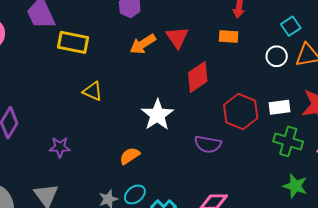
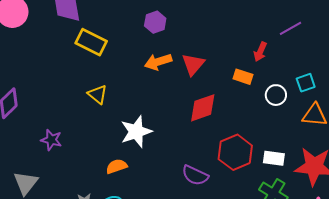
white circle: (277, 56) -> (276, 95), moved
white star: (157, 115) -> (136, 132), moved

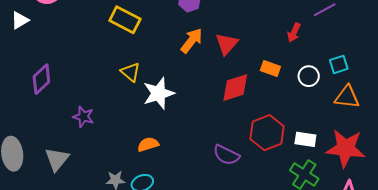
orange arrow: (158, 62) -> (192, 41), turned 144
orange rectangle: (243, 77) -> (270, 68), moved
white star: (136, 132) -> (159, 93), moved

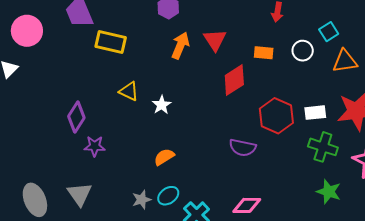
purple diamond: (41, 79) -> (76, 117), moved
white star: (159, 93) -> (162, 105), size x0.6

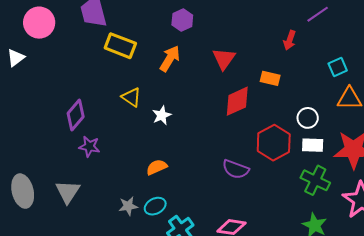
orange arrow: (180, 46) -> (170, 59), moved
white circle: (303, 51) -> (308, 118), moved

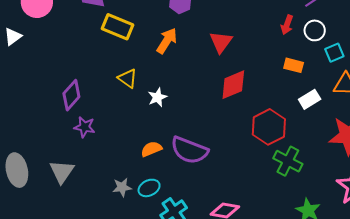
orange rectangle: (270, 78) -> (294, 65), moved
white circle: (308, 118) -> (315, 30), moved
white rectangle: (313, 145) -> (310, 99), moved, turned -35
purple semicircle: (236, 169) -> (189, 150), moved, size x1.4
green cross: (315, 180) -> (288, 161), moved

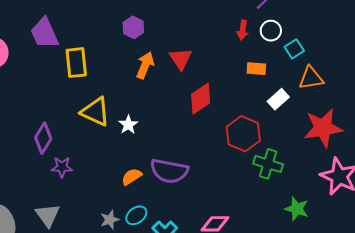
yellow rectangle: (118, 27) -> (76, 63), turned 72
orange arrow: (167, 41) -> (145, 65), moved
yellow triangle: (128, 78) -> (95, 112), size x1.5

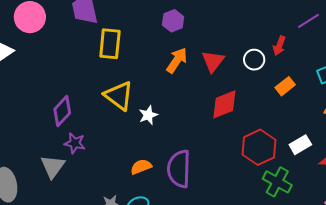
white circle: (271, 31) -> (254, 60), moved
orange rectangle: (256, 69) -> (285, 86), turned -54
white rectangle: (278, 99) -> (300, 145), moved
purple semicircle: (169, 171) -> (179, 169), turned 69
gray triangle: (48, 215) -> (53, 166), moved

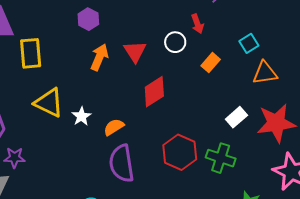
red arrow: (279, 46) -> (197, 24), turned -30
red hexagon: (259, 147) -> (180, 152), moved
orange semicircle: (141, 167) -> (114, 127), moved

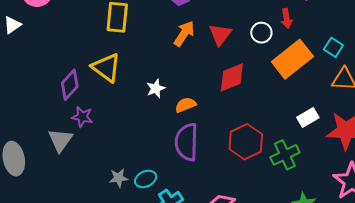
cyan square: (249, 43) -> (333, 47), turned -36
orange rectangle: (211, 63) -> (292, 59), size x2.0
yellow triangle: (49, 103) -> (106, 68), moved
green cross: (221, 158) -> (285, 155), turned 36

